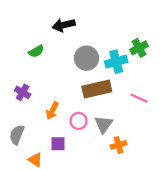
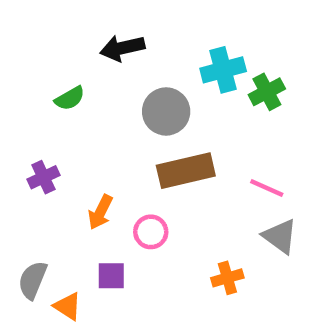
cyan cross: (116, 62) -> (223, 70), moved
purple cross: (23, 92) -> (43, 177), turned 35
gray triangle: (104, 124) -> (280, 236), moved, turned -30
gray semicircle: (17, 135) -> (33, 280), moved

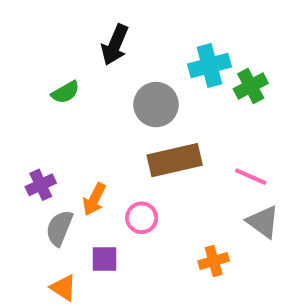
black arrow: (122, 48) -> (115, 45), turned -54
purple cross: (43, 177) -> (41, 185), moved
gray semicircle: (33, 280) -> (59, 228), moved

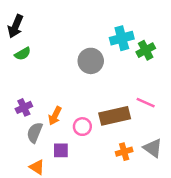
black arrow: (115, 45) -> (15, 26), moved
green semicircle: (65, 92) -> (23, 54), moved
brown rectangle: (175, 160) -> (115, 116), moved
gray triangle: (263, 222) -> (153, 148), moved

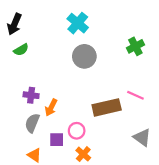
cyan cross: (122, 38) -> (78, 23), moved, turned -35
purple cross: (24, 107) -> (31, 95), moved, turned 32
pink circle: (82, 127) -> (77, 131), moved
orange cross: (124, 152) -> (83, 154), moved, turned -32

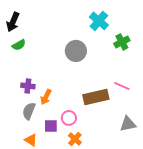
cyan cross: (78, 23) -> (99, 21), moved
gray triangle: (142, 137) -> (128, 124), turned -48

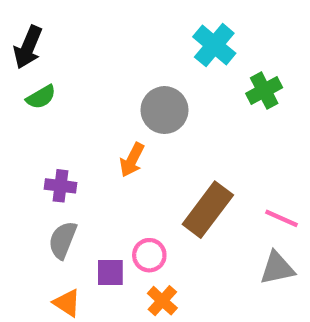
pink line: (122, 86) -> (281, 218), moved
orange arrow: (46, 97) -> (132, 160), moved
brown rectangle: (96, 97) -> (208, 210), turned -40

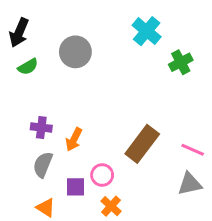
gray circle: (164, 110) -> (75, 52), moved
orange arrow: (132, 160) -> (74, 139), moved

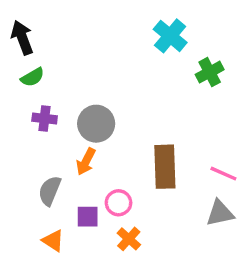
black arrow: (19, 33) -> (22, 38), turned 136
gray circle: (75, 52) -> (96, 124), moved
purple cross: (41, 128) -> (45, 118), moved
brown rectangle: (142, 144) -> (165, 167), turned -39

